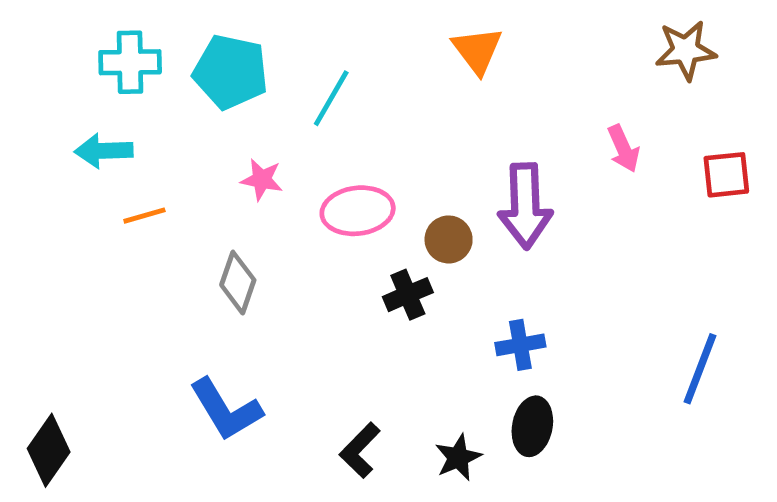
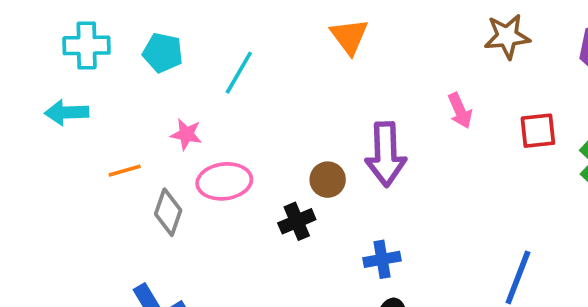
cyan pentagon: (231, 72) -> (163, 53), size x0.7
pink ellipse: (358, 211) -> (224, 181), moved
orange line: (144, 216) -> (125, 171), moved

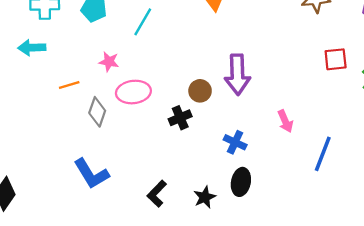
pink arrow: (460, 111) -> (285, 121), moved
blue cross: (382, 259) -> (235, 142), turned 35

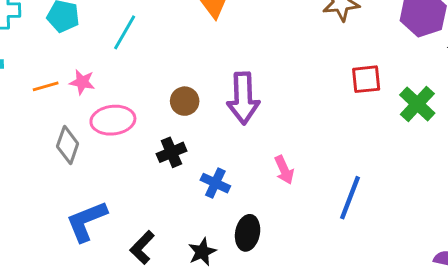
orange line: (69, 85) -> (46, 86), moved
brown circle: (200, 91) -> (185, 101), moved
pink arrow: (285, 121) -> (284, 170), moved
blue cross: (235, 142) -> (215, 183), moved
blue L-shape: (91, 174) -> (87, 221), moved, turned 99

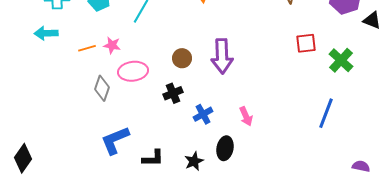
pink arrow: (284, 170) -> (246, 116), moved
blue cross: (215, 183) -> (203, 114), turned 36
blue line: (350, 198) -> (326, 113), moved
black L-shape: (142, 247) -> (153, 158), turned -135

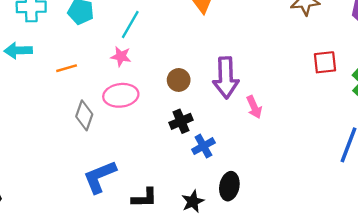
pink star: (112, 45) -> (121, 56), moved
black cross: (173, 93) -> (181, 121), moved
pink arrow: (246, 116) -> (254, 107), moved

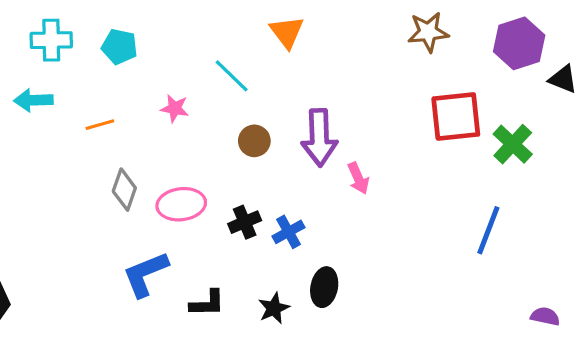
cyan line: (130, 25) -> (232, 76), moved, turned -76
red square: (325, 62) -> (456, 116), size x1.6
pink ellipse: (121, 95) -> (181, 204), moved
black cross: (181, 121) -> (245, 222), moved

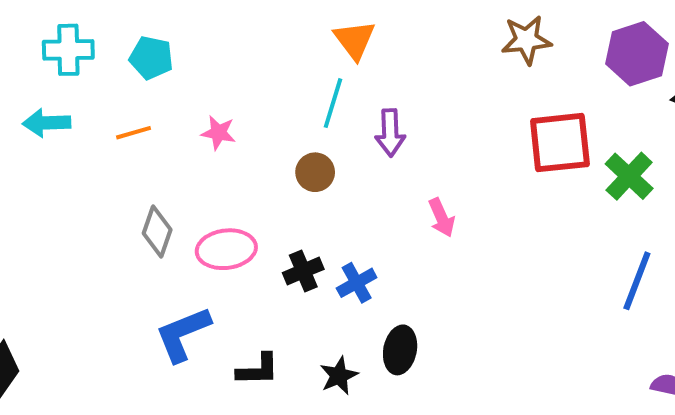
cyan line: (232, 76) -> (333, 103), moved, turned 63
orange line: (100, 125) -> (133, 133), moved
purple arrow: (319, 138) -> (390, 133), moved, size x0.7
blue line: (488, 230) -> (637, 281), moved

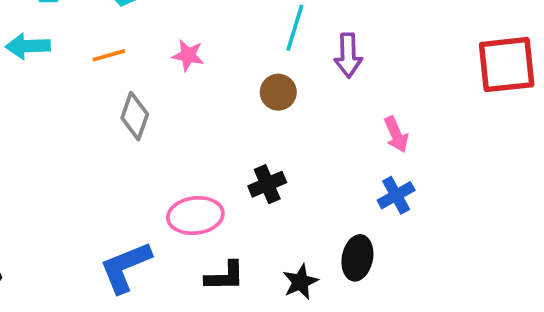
gray diamond: (157, 231) -> (135, 116), moved
pink ellipse: (226, 249) -> (195, 216), moved
blue cross: (357, 283) -> (396, 195), moved
blue L-shape: (183, 334) -> (125, 267), moved

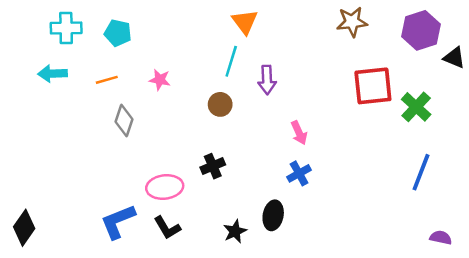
black L-shape: (225, 276) -> (167, 228), moved, turned 60

